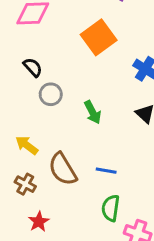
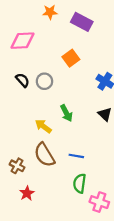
orange square: (99, 37) -> (71, 58), size x0.7
gray circle: (51, 94) -> (44, 81), moved
yellow arrow: (27, 145) -> (43, 126), moved

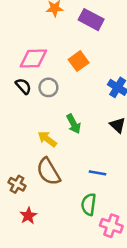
pink diamond: (22, 41) -> (33, 59), moved
blue line: (76, 156) -> (97, 173), moved

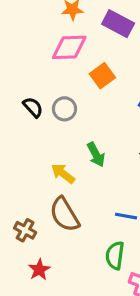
pink diamond: (33, 59) -> (69, 47), moved

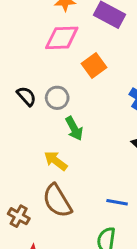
green arrow: (96, 155) -> (74, 129), moved

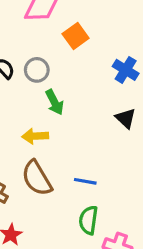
yellow arrow: (56, 161) -> (35, 136), turned -40
blue line: (117, 202) -> (85, 181), moved

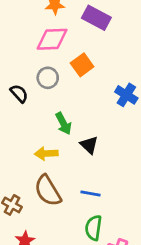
gray circle: (37, 70) -> (48, 78), moved
black triangle: (126, 118) -> (89, 145), moved

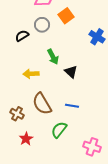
black semicircle: (19, 94) -> (22, 36), turned -80
yellow arrow: (46, 154) -> (31, 74), moved
green semicircle: (93, 228) -> (59, 130), moved, turned 30

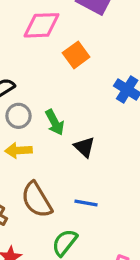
gray circle: (42, 25) -> (18, 116), moved

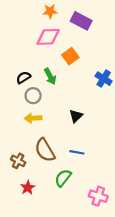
green arrow: (55, 122) -> (50, 76), moved
black triangle: (84, 147) -> (76, 116), turned 32

